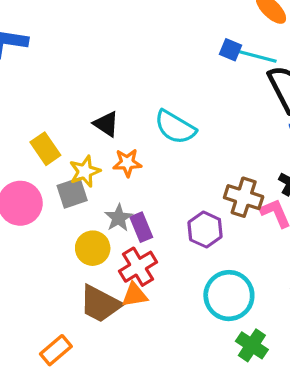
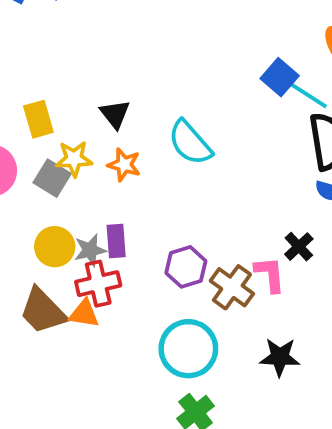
blue square: (231, 50) -> (280, 77), size x1.4
gray square: (72, 193) -> (52, 178), turned 32
brown cross: (244, 197) -> (232, 287), moved
gray star: (119, 218) -> (90, 250), moved

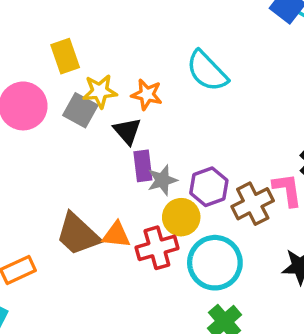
black triangle: (115, 114) -> (127, 131), moved
yellow circle: (55, 247) -> (181, 217), moved
gray star: (90, 250) -> (162, 180), moved
red cross: (98, 284) -> (157, 248), moved
brown cross: (232, 287) -> (253, 204), turned 30

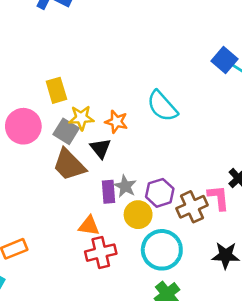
purple rectangle: (143, 166) -> (109, 192), moved
gray star: (162, 180) -> (125, 186), turned -30
brown trapezoid: (78, 234) -> (69, 165), moved
red cross: (157, 248) -> (101, 253), moved

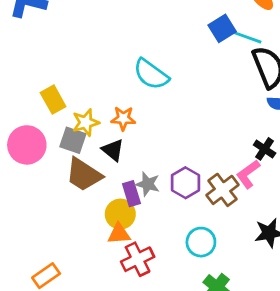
blue square: (224, 60) -> (222, 28), turned 30
cyan semicircle: (162, 106) -> (151, 74), moved
pink L-shape: (218, 198) -> (248, 174), turned -108
yellow circle: (138, 215) -> (120, 214), moved
cyan circle: (162, 250) -> (201, 242), size x0.7

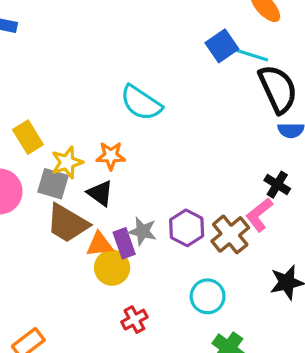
orange triangle: (119, 234) -> (99, 244), moved
red cross: (138, 259) -> (134, 320), size x0.7

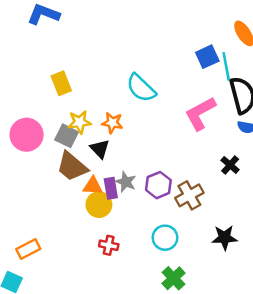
cyan line: (249, 54) -> (226, 66), turned 52
yellow rectangle: (28, 137) -> (61, 83), moved
pink L-shape: (259, 215) -> (200, 113), moved, size x1.4
red cross: (134, 320) -> (109, 245), turned 30

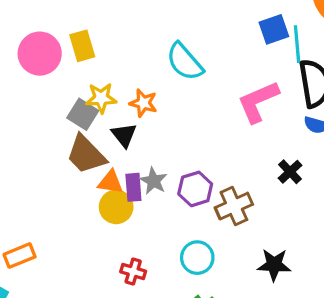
pink circle: (27, 135) -> (40, 54), moved
red cross: (109, 245) -> (133, 272), moved

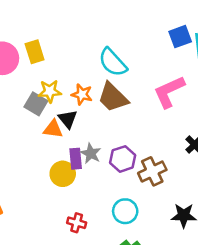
brown trapezoid: (86, 155) -> (113, 97), moved
orange triangle: (110, 182) -> (53, 129), moved

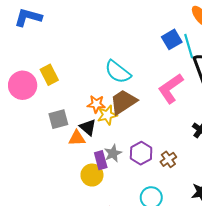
yellow star: (50, 91) -> (107, 115), moved
brown trapezoid: (113, 97) -> (123, 102), turned 112
gray square: (36, 104) -> (58, 119), turned -36
gray star: (91, 153) -> (113, 153), turned 30
brown cross: (152, 171) -> (168, 159), size x0.7

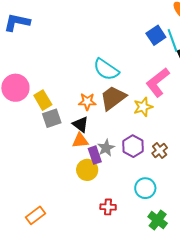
yellow rectangle: (49, 75) -> (43, 100), moved
yellow star: (107, 115) -> (143, 107), moved
orange triangle: (77, 138) -> (80, 140), moved

